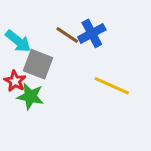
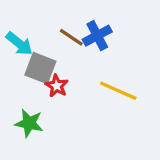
red star: (15, 81) -> (57, 86), moved
green star: (30, 96) -> (29, 123), moved

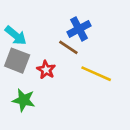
brown line: (71, 37) -> (68, 47), moved
gray square: (40, 68) -> (17, 61), moved

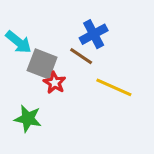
gray square: (17, 61) -> (42, 64), moved

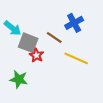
blue cross: (94, 34) -> (74, 23), moved

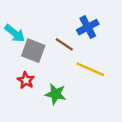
red star: (36, 55) -> (26, 80), moved
green star: (19, 79) -> (56, 94), moved

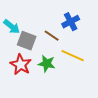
red star: (26, 80) -> (21, 65), size x1.5
green star: (56, 94) -> (47, 64), moved

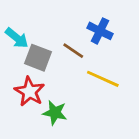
blue cross: (71, 22) -> (100, 31), turned -36
green star: (47, 64) -> (55, 113), moved

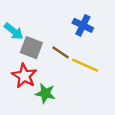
brown line: (73, 51) -> (61, 52), moved

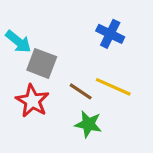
brown line: (61, 52) -> (81, 91), moved
green star: (45, 93) -> (88, 124), moved

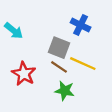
gray square: (42, 63) -> (59, 48), moved

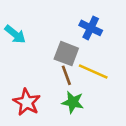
brown line: (59, 67) -> (66, 75), turned 36
red star: (24, 74) -> (27, 102), moved

